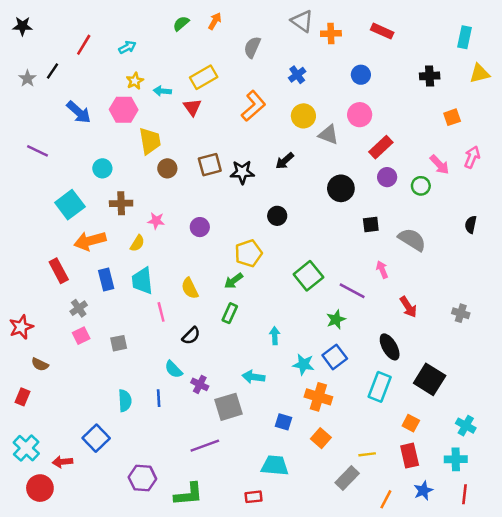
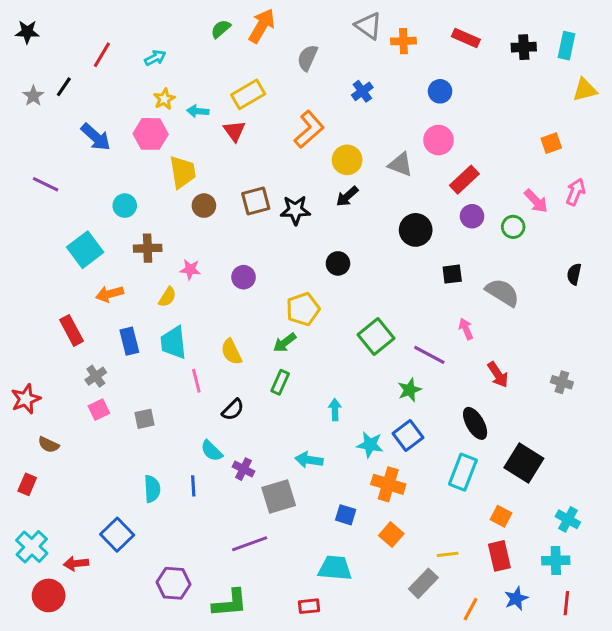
orange arrow: (215, 21) -> (262, 26), size x1.6
black cross: (430, 76) -> (524, 47), moved
yellow circle: (303, 116) -> (347, 160), moved
orange arrow: (90, 241) -> (109, 294), size x0.7

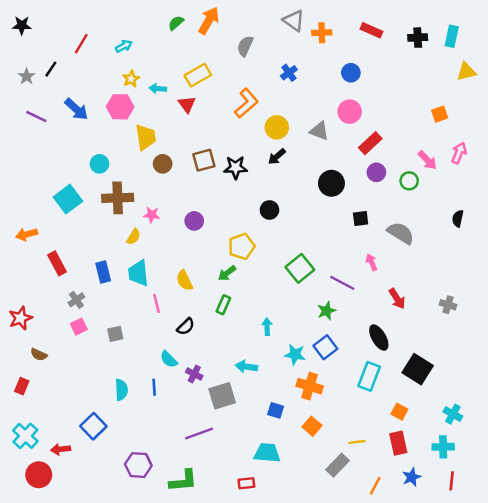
purple line: (46, 184) -> (36, 116), moved
brown cross: (148, 248) -> (118, 198), size x1.4
orange arrow: (109, 294) -> (27, 234), moved

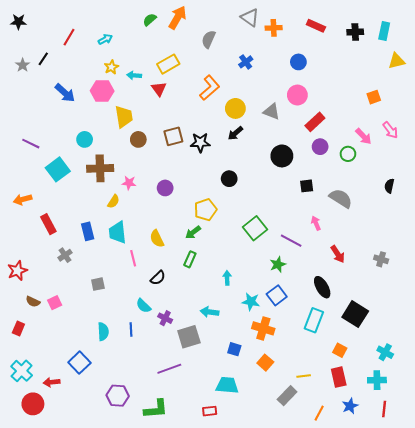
purple line: (36, 116) -> (31, 144), moved
pink arrow: (459, 153) -> (390, 130), turned 120
pink square: (79, 327) -> (55, 303), moved

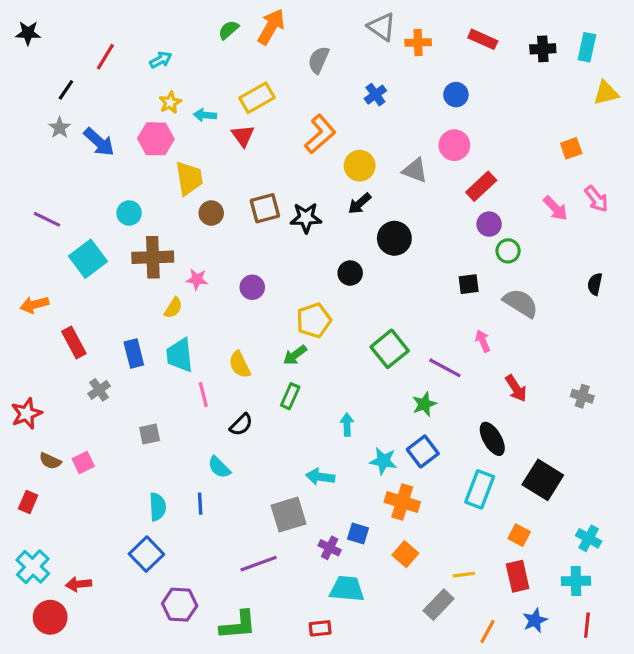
gray star: (23, 65) -> (60, 128), moved
green circle: (348, 154) -> (508, 251), moved
black circle: (282, 156) -> (394, 238), moved
purple cross: (165, 318) -> (330, 548), moved
blue square: (79, 363) -> (146, 554), moved

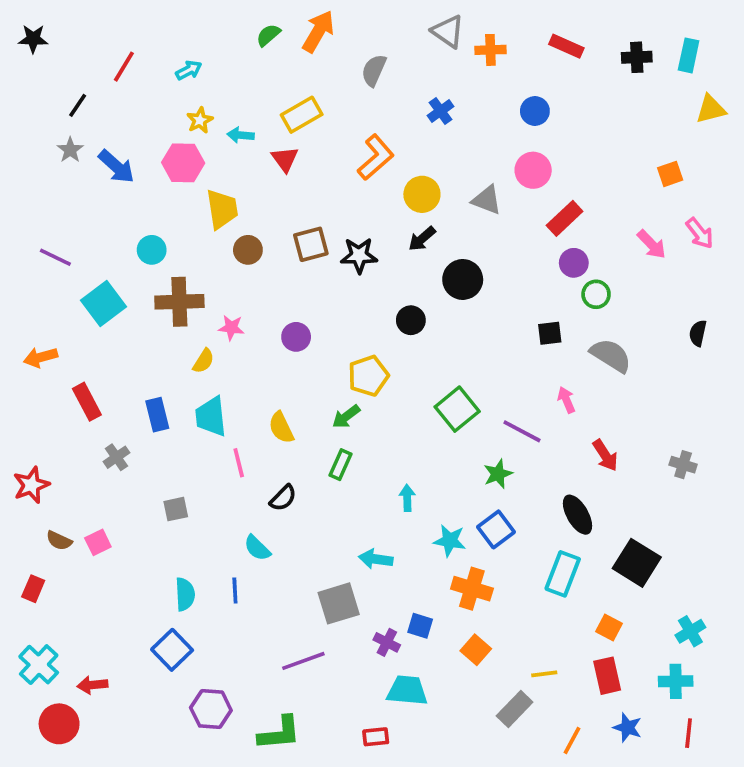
cyan cross: (589, 538) -> (690, 631), turned 30
blue star: (535, 620) -> (627, 728), turned -30

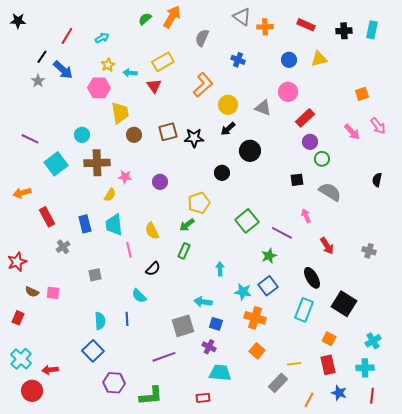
yellow triangle: (711, 109) -> (319, 59), moved
blue cross: (440, 111) -> (238, 60), turned -32
blue arrow: (116, 167) -> (63, 70), moved
pink square: (98, 542) -> (53, 293), turned 32
blue square: (420, 626) -> (216, 324), moved

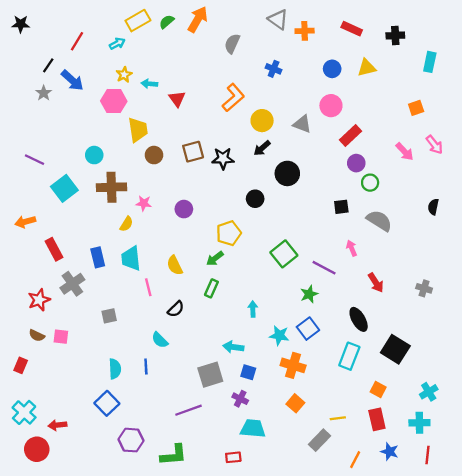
cyan rectangle: (372, 30) -> (430, 62), moved
yellow rectangle: (163, 62) -> (138, 21), moved
gray cross: (63, 247) -> (72, 284), size x1.5
red star: (17, 262) -> (39, 300), moved

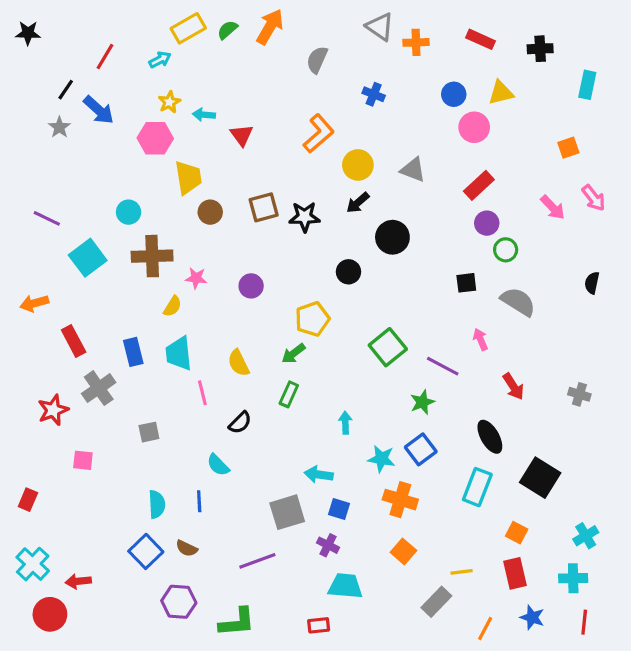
pink circle: (331, 106) -> (474, 127), moved
brown semicircle: (37, 335) -> (187, 548), moved

